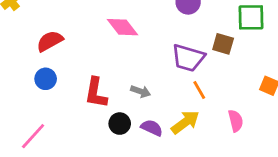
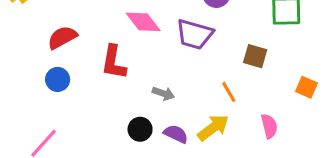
brown square: (223, 44) -> (255, 56), moved
purple trapezoid: (188, 58) -> (195, 34), moved
red L-shape: (96, 93) -> (114, 62), moved

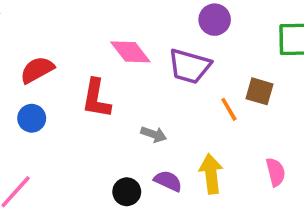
orange line: (229, 92) -> (229, 109), moved
yellow arrow: (213, 128) -> (211, 174), turned -60
black circle: (140, 129) -> (127, 192), moved

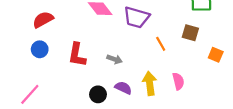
brown square: (259, 91) -> (190, 33), moved
red L-shape: (96, 99) -> (77, 55), moved
pink semicircle: (276, 172) -> (178, 81), moved

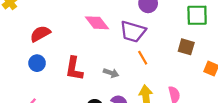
orange line: (161, 44) -> (143, 58), moved

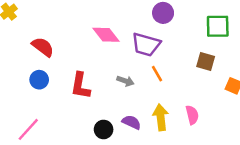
red semicircle: (40, 34) -> (43, 47), turned 66
gray arrow: (111, 73) -> (125, 81), moved

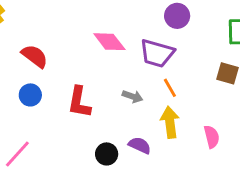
yellow arrow: (161, 117) -> (170, 122), moved

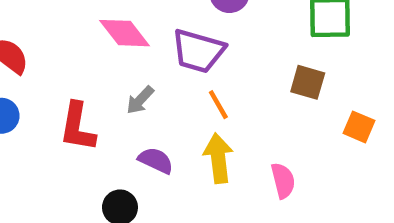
gray arrow: (132, 96) -> (140, 100), moved, turned 114
purple semicircle: (140, 145) -> (156, 160), moved

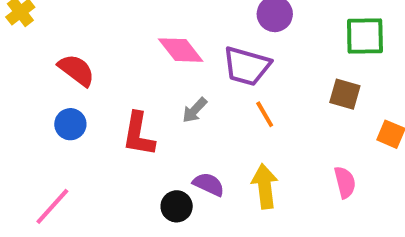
yellow arrow: (218, 158) -> (265, 186), moved
purple semicircle: (156, 160) -> (209, 184), moved
pink semicircle: (283, 181) -> (345, 182), moved

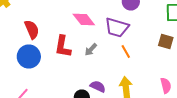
red semicircle: (76, 70) -> (32, 30), turned 30
blue circle: (70, 124) -> (29, 56), size x1.5
red L-shape: (139, 134) -> (63, 46), moved

